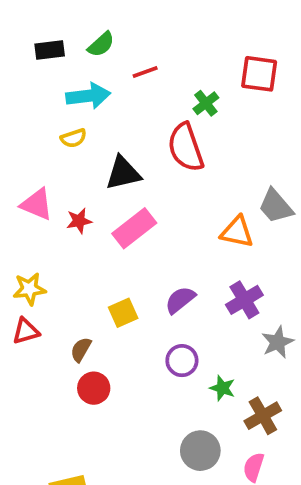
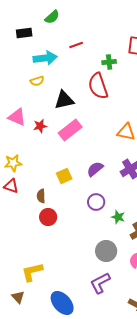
green semicircle: (101, 44) -> (52, 17), moved
green cross: (206, 103) -> (109, 62), turned 32
red triangle: (26, 331) -> (11, 186), turned 35
brown semicircle: (81, 350) -> (41, 196), turned -32

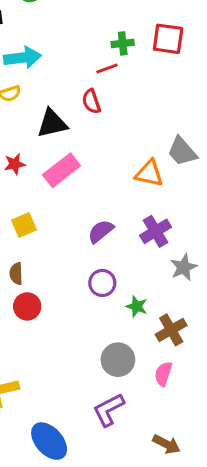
red line: (76, 45) -> (107, 69), moved
green cross: (109, 62) -> (123, 43), moved
red semicircle: (98, 86) -> (91, 101), moved, size x0.6
yellow square: (64, 176) -> (24, 225), moved

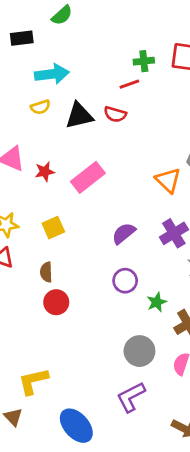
red semicircle: (91, 101) -> (115, 114), turned -55
black triangle: (52, 123) -> (79, 116), moved
orange triangle: (149, 173) -> (168, 180), turned 32
green star: (137, 306) -> (157, 302), turned 30

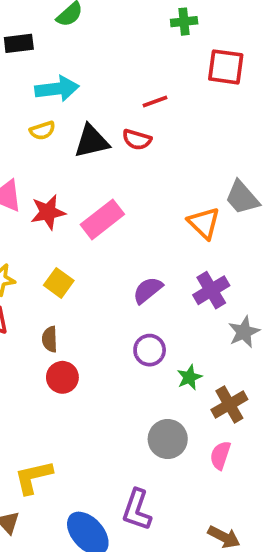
green cross: (144, 61) -> (184, 22), moved
red star: (45, 172) -> (48, 212), size x1.4
yellow square: (53, 228) -> (59, 283), turned -30
purple L-shape: (131, 397) -> (137, 510), moved, turned -44

